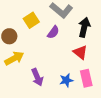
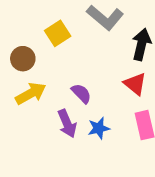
purple semicircle: (53, 32) -> (81, 93), moved, turned -80
blue star: (66, 80) -> (99, 128), moved

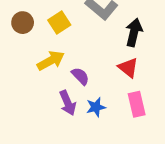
brown circle: (23, 59) -> (23, 23), moved
yellow arrow: (31, 93) -> (51, 61), moved

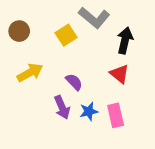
yellow square: (59, 23) -> (66, 35), moved
yellow arrow: (51, 61) -> (30, 73), moved
pink rectangle: (137, 104) -> (116, 115), moved

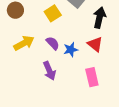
purple semicircle: (74, 82) -> (53, 43), moved
blue star: (89, 111) -> (71, 50), moved

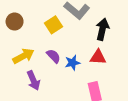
red triangle: (95, 44) -> (98, 57), turned -35
purple arrow: (49, 71) -> (33, 80), moved

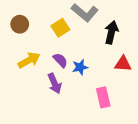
red triangle: (98, 57) -> (123, 64), moved
purple arrow: (33, 80) -> (55, 83), moved

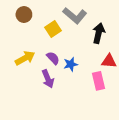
brown circle: (20, 24) -> (24, 15), moved
pink rectangle: (103, 97) -> (99, 81), moved

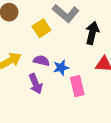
purple semicircle: (53, 58) -> (41, 61), turned -32
pink rectangle: (99, 81) -> (77, 86), moved

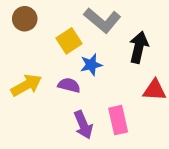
blue star: (61, 68) -> (91, 65), moved
purple arrow: (36, 84) -> (83, 125), moved

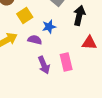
yellow square: (69, 41) -> (25, 16), moved

